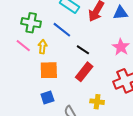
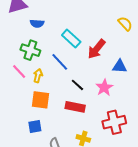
blue triangle: (121, 13) -> (120, 66), moved
pink star: (121, 47) -> (104, 88), moved
red rectangle: (84, 72) -> (75, 107), turned 54

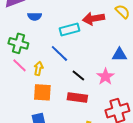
cyan rectangle: (71, 39) -> (70, 29), turned -54
red arrow: (97, 49) -> (94, 19), moved, turned 45
green cross: (30, 50) -> (18, 43), moved

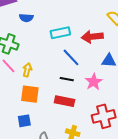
red arrow: (94, 19) -> (92, 37), moved
blue line: (59, 53) -> (71, 57), moved
black line: (78, 75) -> (67, 79), turned -32

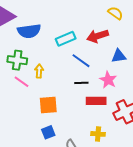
blue semicircle: (26, 18) -> (29, 31), size x1.6
yellow arrow: (27, 70) -> (39, 71), moved
red rectangle: (64, 101) -> (96, 101), moved

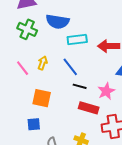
blue semicircle: (29, 31) -> (58, 22), moved
green cross: (17, 60) -> (27, 29), moved
blue line: (81, 61) -> (70, 67), moved

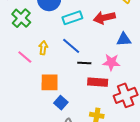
green cross: (27, 29) -> (21, 18), turned 30
pink star: (106, 91) -> (111, 62), turned -30
blue square: (34, 124) -> (61, 103), moved, turned -32

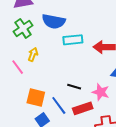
blue line: (71, 46) -> (59, 105), moved
yellow arrow: (43, 48) -> (33, 54), moved
red rectangle: (98, 82) -> (83, 108), turned -36

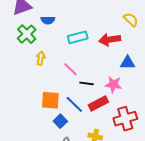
blue semicircle: (54, 21) -> (48, 20), moved, size x0.6
pink line: (18, 67) -> (71, 69), moved

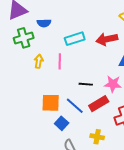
green cross: (27, 34) -> (24, 38), turned 30
pink line: (71, 69) -> (60, 61), moved, turned 49

